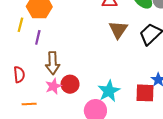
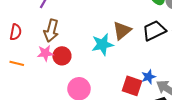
brown triangle: (118, 30) -> (122, 31), moved
cyan star: (109, 91) -> (102, 44), moved

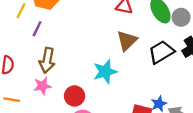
brown triangle: (122, 31) -> (127, 41), moved
red circle: (62, 56) -> (75, 96), moved

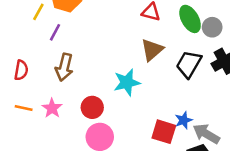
black trapezoid: (161, 52) -> (189, 64), turned -32
pink star: (42, 86) -> (52, 108), moved, turned -30

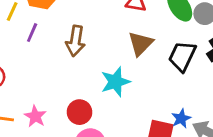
brown arrow: (64, 67) -> (75, 41), moved

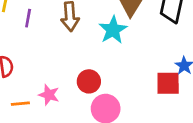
cyan star: (115, 82) -> (113, 30), moved

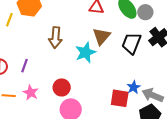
purple line: (28, 18) -> (25, 66), moved

